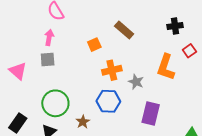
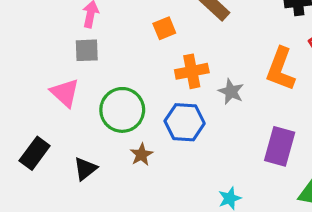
pink triangle: (18, 71) -> (65, 93), moved
green circle: (55, 103) -> (122, 110), moved
purple rectangle: (151, 113) -> (280, 146), moved

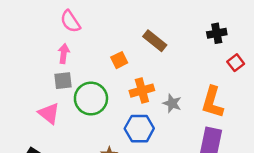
orange L-shape: (281, 69) -> (212, 102), moved
green circle: (122, 110) -> (91, 99), moved

